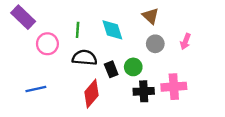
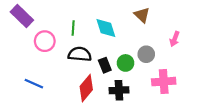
gray circle: (155, 44) -> (146, 54), moved
blue line: (36, 89) -> (34, 84), turned 36
black cross: (144, 91) -> (119, 90), moved

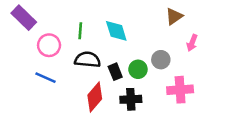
brown triangle: (142, 15) -> (174, 16), moved, turned 42
blue line: (34, 84) -> (45, 78), moved

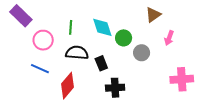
green circle: (138, 69) -> (124, 38), moved
pink cross: (180, 90) -> (182, 79), moved
red diamond: (95, 97) -> (67, 86), moved

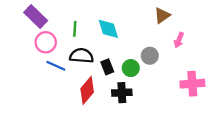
purple rectangle: (21, 16) -> (36, 17), moved
green circle: (124, 38) -> (131, 68), moved
blue line: (40, 69) -> (56, 66), moved
red diamond: (67, 86) -> (87, 90), moved

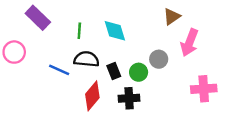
pink arrow: (179, 40) -> (189, 43), size x1.6
pink circle: (46, 42) -> (14, 52), moved

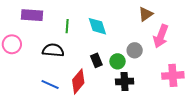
purple rectangle: (38, 18) -> (32, 15), turned -40
black semicircle: (86, 59) -> (53, 50), moved
blue line: (59, 70) -> (50, 84), moved
black cross: (129, 98) -> (125, 81), moved

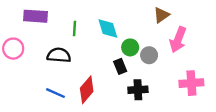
black rectangle: (96, 60) -> (120, 66), moved
green circle: (117, 61) -> (130, 47), moved

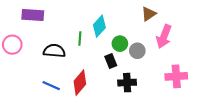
green line: (74, 28) -> (80, 38), moved
cyan diamond: (108, 28) -> (99, 26), turned 60

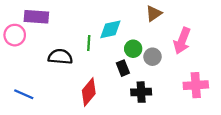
brown triangle: (149, 14) -> (154, 13), moved
cyan diamond: (99, 26) -> (110, 29), turned 35
pink circle: (12, 45) -> (15, 35), moved
blue line: (51, 86) -> (24, 94), moved

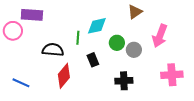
black rectangle: (123, 68) -> (93, 60), moved
red diamond: (89, 92) -> (64, 76), moved

